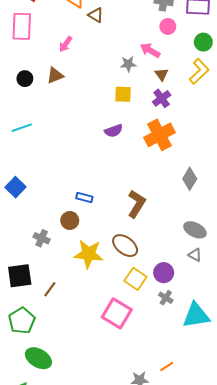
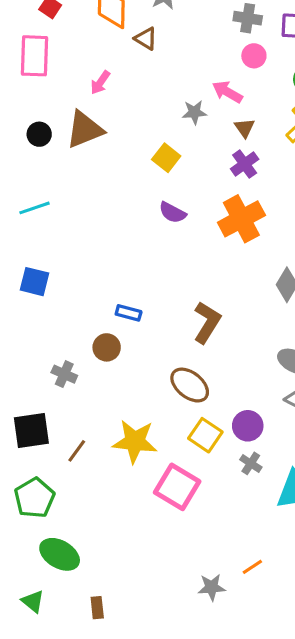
brown triangle: (55, 75) -> (85, 130), size x1.5
yellow square: (123, 94) -> (166, 158), moved, turned 36
purple semicircle: (114, 131) -> (172, 213), turned 48
blue square: (16, 187) -> (34, 282), moved, turned -30
yellow star: (89, 254) -> (135, 441), moved

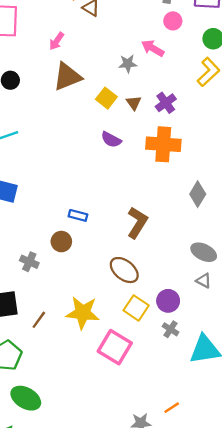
brown triangle: (245, 128) -> (134, 103), moved
brown triangle: (85, 130) -> (67, 77), moved
orange cross: (241, 219) -> (163, 144), turned 32

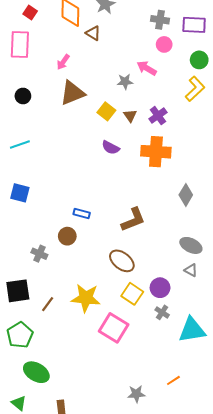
brown L-shape: (137, 223) -> (133, 220), turned 36
orange line: (172, 408) -> (173, 380), moved

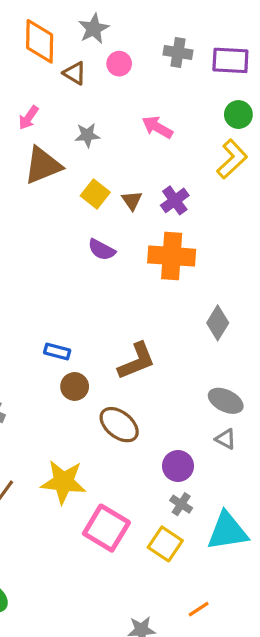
pink circle: (164, 44) -> (119, 64), moved
gray star: (125, 82) -> (87, 135), moved
brown circle: (67, 236) -> (75, 386), moved
yellow square: (132, 294) -> (165, 544), moved

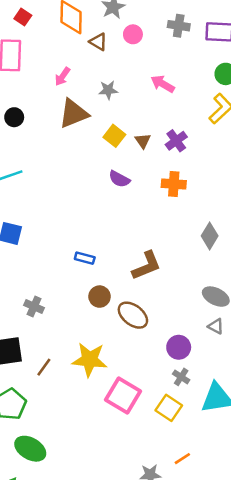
orange cross: (172, 256) -> (174, 184), size x0.7
brown circle: (75, 386) -> (100, 297), moved
orange line: (199, 609) -> (182, 459), moved

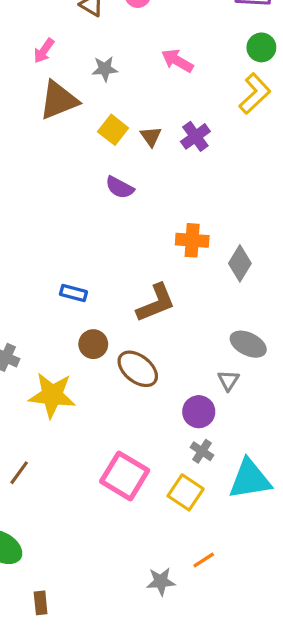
orange cross: (174, 184) -> (192, 240), moved
gray triangle: (216, 326) -> (228, 380), moved, turned 35
yellow star: (90, 360) -> (52, 395), moved
brown line: (44, 367) -> (19, 473), moved

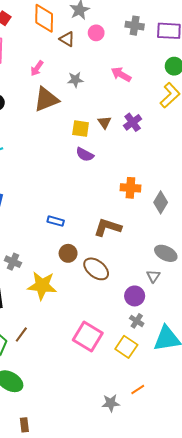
yellow square: (113, 130) -> (81, 129), moved, turned -30
brown L-shape: (156, 303) -> (108, 227), turned -140
brown rectangle: (41, 603) -> (24, 425), moved

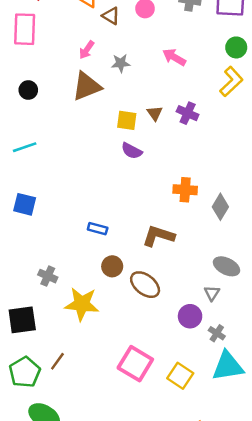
pink arrow: (37, 68) -> (87, 50), moved
purple cross: (133, 122) -> (188, 113), turned -30
gray cross: (137, 321) -> (217, 333), moved

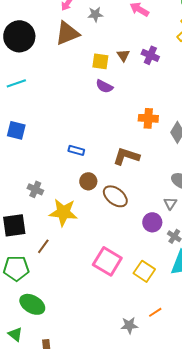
black circle: (28, 90) -> (19, 36), size x2.0
brown line: (57, 361) -> (43, 246), moved
green pentagon: (25, 372) -> (16, 268), turned 30

